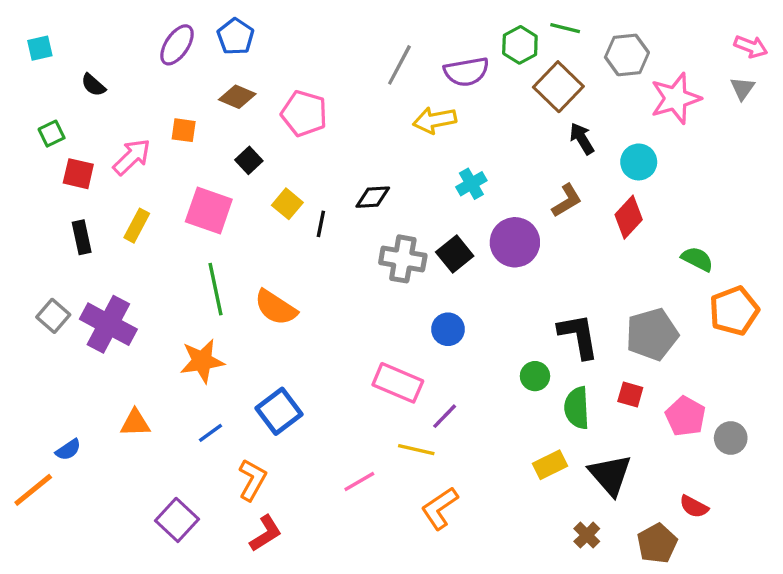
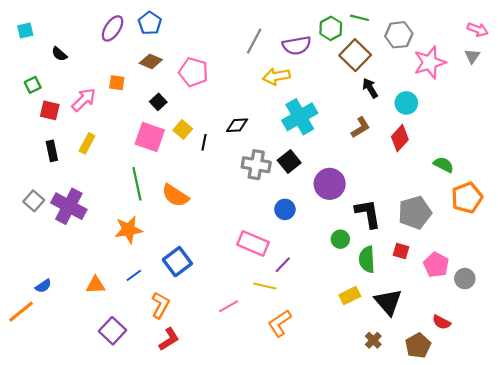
cyan cross: (471, 184) -> (300, 117), size x1.8
pink square: (209, 210) -> (150, 137), moved
purple circle: (515, 242) -> (330, 184), moved
orange triangle: (135, 423) -> (95, 285), moved

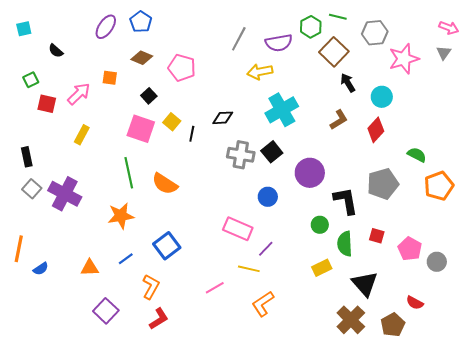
black rectangle: (52, 151) -> (27, 157), moved
gray pentagon: (415, 213) -> (383, 184), moved
yellow rectangle: (350, 296) -> (322, 268), moved
orange line: (21, 312) -> (19, 249), moved, turned -40
brown cross: (373, 340) -> (351, 320), size x1.8

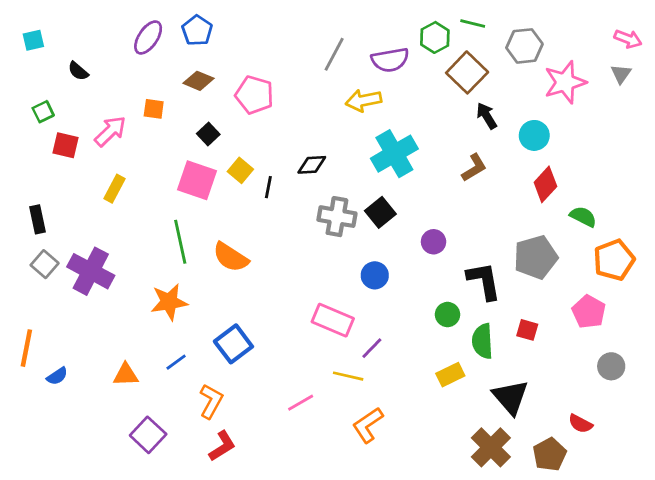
red diamond: (376, 130) -> (545, 184), moved
purple circle: (310, 173) -> (434, 242), size x0.6
pink pentagon: (410, 249) -> (589, 312), moved

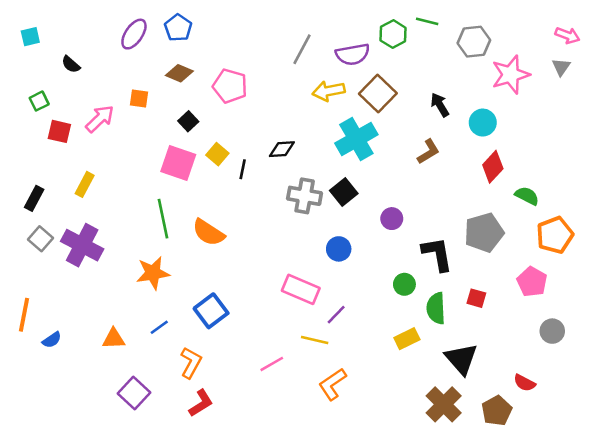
brown square: (467, 72) -> (378, 93), moved
yellow rectangle: (115, 189) -> (85, 184), moved
black rectangle: (38, 219) -> (34, 198), turned 40

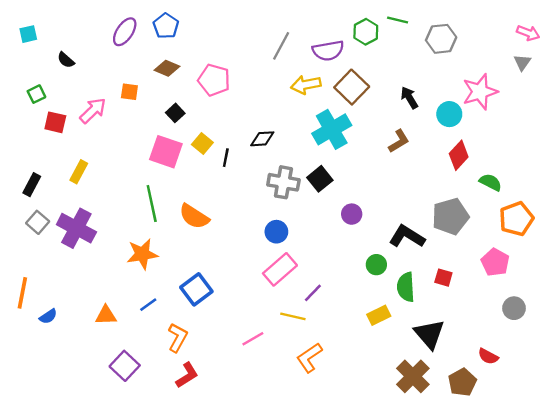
pink star: (511, 75) -> (480, 92), moved
purple circle: (392, 219) -> (352, 214), moved
blue circle: (339, 249) -> (276, 232), moved
black L-shape: (437, 254) -> (407, 236), turned -48
pink rectangle: (301, 289) -> (280, 269), turned -64

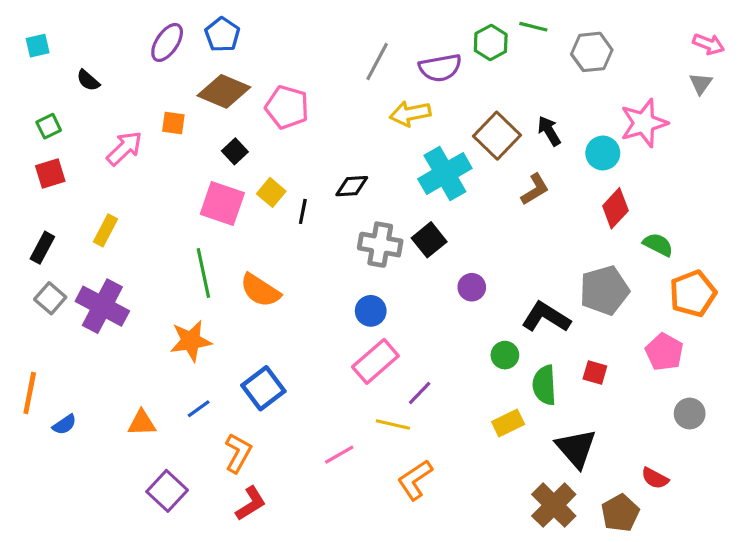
brown diamond: (167, 68) -> (224, 91), size x1.5
brown square: (352, 87) -> (497, 136), moved
red square: (55, 122) -> (50, 174), moved, turned -30

